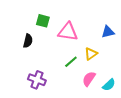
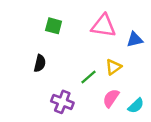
pink triangle: (68, 32) -> (103, 26), moved
black semicircle: (28, 41) -> (40, 63), moved
purple cross: (37, 80) -> (62, 102), moved

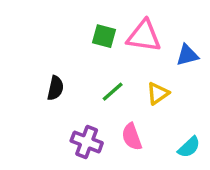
green square: (54, 26) -> (104, 36), moved
green line: (89, 77) -> (113, 92), moved
pink semicircle: (111, 98) -> (132, 137), moved, turned -54

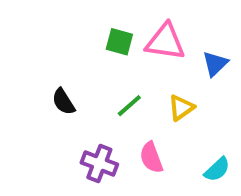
blue triangle: (187, 55) -> (215, 64), turned -30
black semicircle: (55, 88) -> (63, 102), turned 135

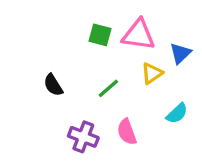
yellow triangle: (181, 108) -> (152, 73), moved
cyan semicircle: (217, 169) -> (177, 113), moved

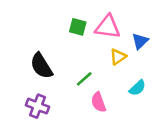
black semicircle: (53, 85) -> (41, 66), size x1.5
green line: (108, 88) -> (84, 79), moved
purple cross: (83, 137) -> (38, 106), moved

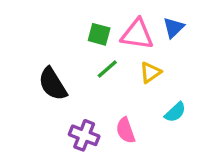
blue triangle: (140, 41) -> (174, 28), moved
green line: (84, 79) -> (107, 69), moved
purple cross: (38, 106) -> (84, 135), moved

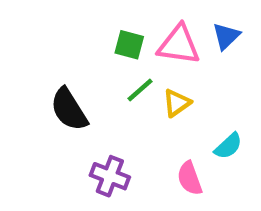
yellow triangle: (150, 72) -> (177, 103), moved
pink semicircle: (126, 130) -> (190, 178), moved

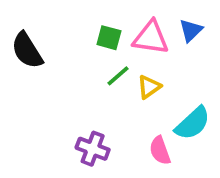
black semicircle: (69, 109) -> (27, 50), moved
cyan semicircle: (228, 146) -> (193, 123), size x1.5

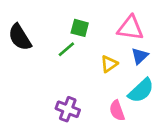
blue triangle: (191, 30) -> (140, 56), moved
pink triangle: (151, 38) -> (130, 28), moved
green line: (118, 76) -> (66, 49), moved

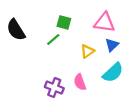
pink semicircle: (117, 111) -> (80, 82), moved

